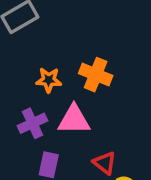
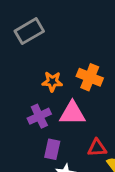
red triangle: (105, 163) -> (97, 148), turned -42

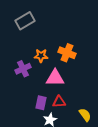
purple cross: (39, 116) -> (23, 69), moved
red triangle: (97, 148) -> (59, 102), moved

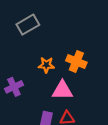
purple cross: (23, 69) -> (14, 87), moved

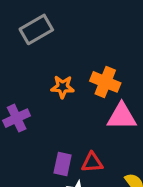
pink triangle: (62, 90) -> (122, 116), moved

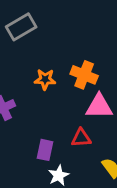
red triangle: (92, 162) -> (81, 138), moved

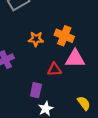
red triangle: (81, 138) -> (54, 69), moved

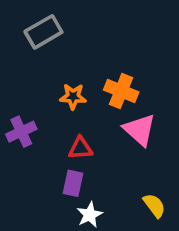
pink triangle: (75, 59) -> (140, 130), turned 42
red triangle: (54, 69) -> (80, 148), moved

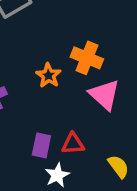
orange star: (73, 97) -> (48, 75), moved, turned 30
red triangle: (80, 148) -> (73, 144), moved

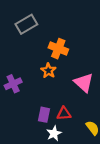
orange cross: (87, 58) -> (58, 49), moved

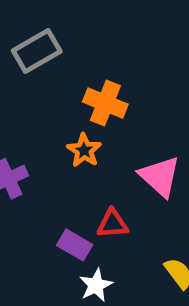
red triangle: (64, 114) -> (112, 224), moved
purple rectangle: (44, 115) -> (75, 245), turned -72

